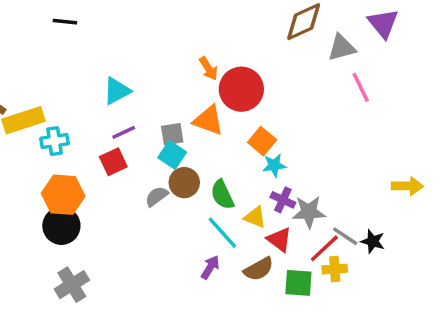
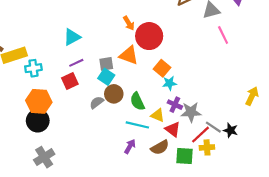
yellow arrow: (407, 186) -> (252, 96), turned -66
cyan line: (222, 233) -> (137, 125), turned -35

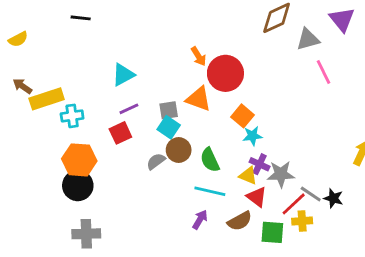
yellow triangle: (158, 115) -> (248, 176), moved
gray cross: (44, 157) -> (86, 234), turned 30

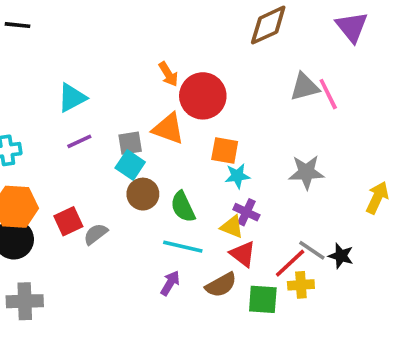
gray triangle: (308, 39) -> (305, 87), moved
orange square: (243, 116) -> (225, 150), turned -30
red square: (120, 133) -> (68, 221), moved
gray semicircle: (156, 161) -> (96, 234), moved
gray star: (281, 174) -> (306, 172), moved

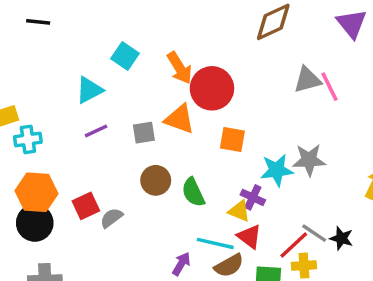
orange arrow: (168, 74) -> (180, 68), size x1.4
cyan square: (130, 165) -> (125, 56), moved
cyan star: (237, 176) -> (277, 170), moved, size x1.4
cyan line: (183, 247) -> (215, 243), moved

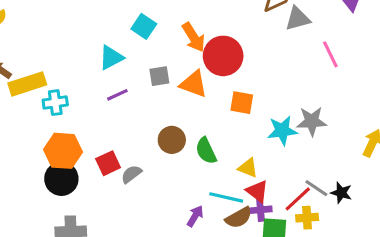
gray triangle: (307, 80) -> (298, 19), moved
gray square: (144, 133) -> (159, 76), moved
purple cross: (253, 197) -> (260, 210), moved, turned -30

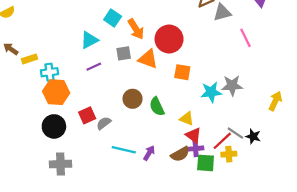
orange arrow: (194, 37) -> (136, 29), moved
yellow rectangle: (27, 84) -> (30, 59), size x0.6
orange hexagon: (63, 151) -> (56, 92), moved
cyan line: (226, 197) -> (124, 150), moved

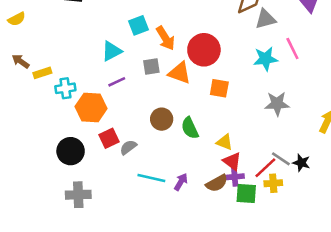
cyan square: (113, 18) -> (139, 25), turned 35
orange hexagon: (56, 92) -> (91, 108), moved
cyan star: (211, 92) -> (265, 59), moved

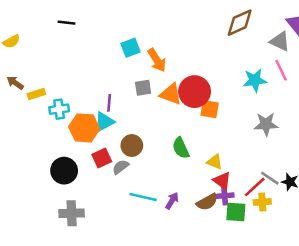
gray triangle: (265, 19) -> (280, 41), moved, turned 40
red circle: (204, 50) -> (195, 92), moved
cyan triangle: (112, 51) -> (104, 122), moved
purple line: (117, 82) -> (109, 103), turned -60
brown circle: (162, 119) -> (132, 146), moved

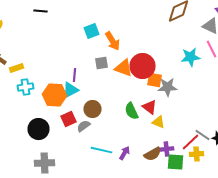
cyan cross: (59, 109) -> (26, 87), moved
gray star: (266, 124) -> (168, 87), moved
red triangle: (222, 181) -> (150, 107), moved

